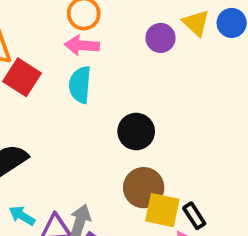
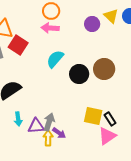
cyan semicircle: (80, 85) -> (55, 59), moved, turned 36
brown circle: (144, 188) -> (104, 69), moved
cyan arrow: (22, 216) -> (18, 119), turned -128

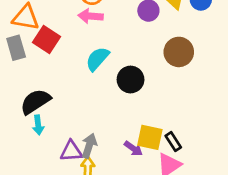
brown circle: (104, 69) -> (179, 52), moved
cyan arrow: (18, 119) -> (38, 125), moved
purple arrow: (59, 133) -> (133, 148), moved

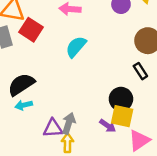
black circle: (131, 80) -> (121, 99), moved
cyan arrow: (38, 125) -> (24, 105), turned 84
black rectangle: (173, 142) -> (140, 71), moved

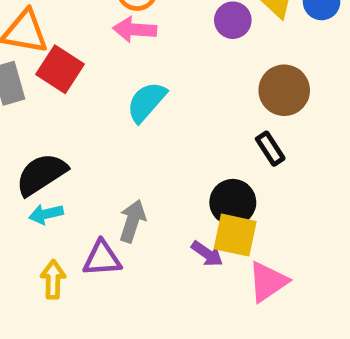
gray arrow: (69, 123) -> (132, 221), moved
yellow arrow: (67, 143) -> (53, 279), moved

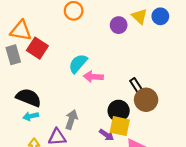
pink arrow: (135, 30) -> (93, 77), moved
brown circle: (284, 90) -> (146, 100), moved
black semicircle: (41, 174) -> (29, 98), turned 55

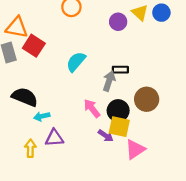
pink arrow: (93, 77) -> (92, 108), moved, turned 48
black rectangle: (136, 85) -> (120, 70), moved, turned -56
cyan arrow: (31, 116) -> (42, 116), moved
gray arrow: (71, 120) -> (109, 81), moved

